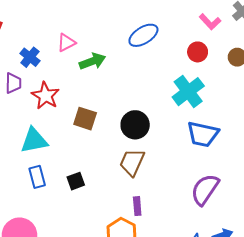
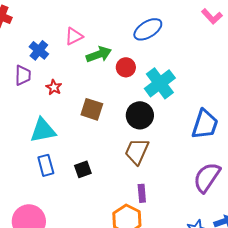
red circle: (198, 52) -> (126, 67), moved
cyan cross: (188, 92) -> (160, 83), moved
red star: (46, 96) -> (54, 87), size x0.6
blue trapezoid: (203, 134) -> (205, 124), turned -84

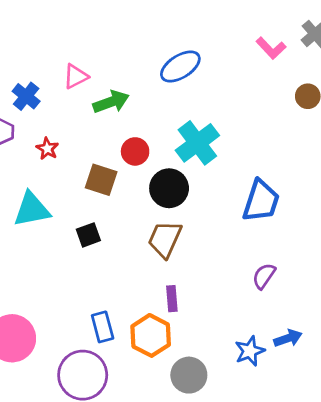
red circle: (126, 67) -> (135, 151), moved
blue rectangle: (46, 165) -> (103, 327), moved
black square: (83, 169) -> (88, 235), moved
purple semicircle: (207, 177) -> (264, 276), size x0.6

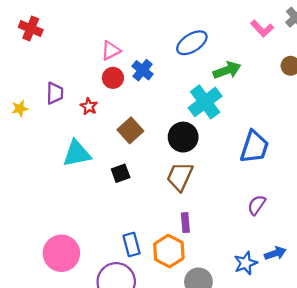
blue cross: (26, 96) -> (143, 70), moved
green arrow: (111, 102) -> (227, 70), moved
red circle: (135, 151) -> (113, 78), moved
brown square: (101, 180) -> (130, 130), turned 30

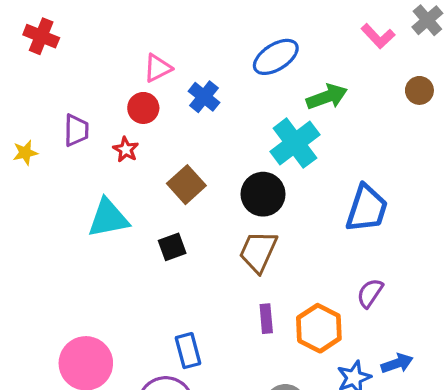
red circle: (113, 78) -> (143, 108), moved
orange hexagon: (169, 251) -> (319, 328), moved

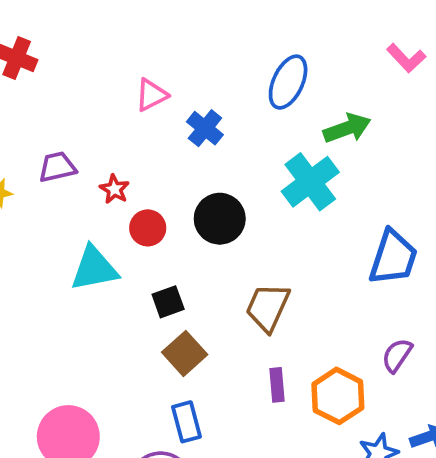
blue ellipse: (276, 57) -> (288, 82), turned -33
red circle: (143, 108) -> (148, 228), moved
purple trapezoid: (76, 130) -> (57, 167), turned -104
brown square: (186, 185) -> (185, 353), moved
black circle: (263, 194) -> (220, 219), moved

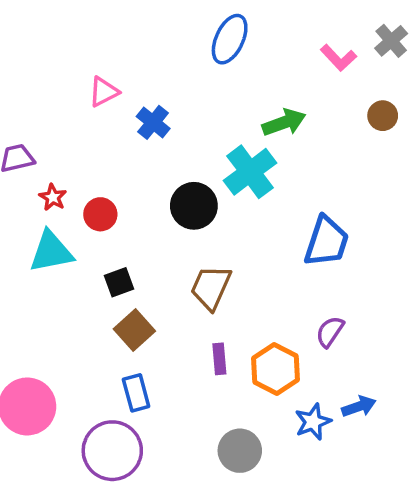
blue ellipse: (288, 82) -> (230, 39), moved
red star: (114, 189) -> (53, 197), moved
black circle: (220, 219) -> (194, 206), moved

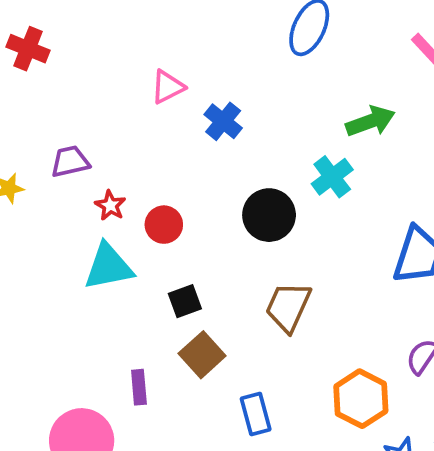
cyan cross: (250, 172) -> (332, 177), size x0.7
purple rectangle: (219, 359) -> (139, 387), moved
blue rectangle: (136, 393) -> (256, 414), moved

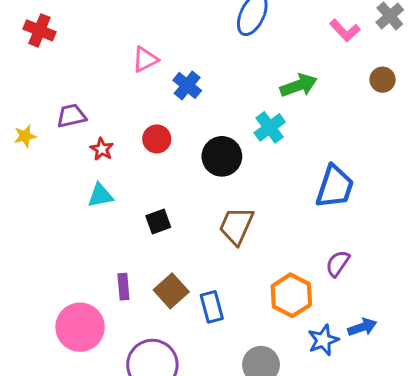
red circle: (164, 225) -> (157, 139), moved
cyan triangle: (108, 267) -> (100, 195), size x0.7
brown square: (202, 355) -> (171, 291), moved

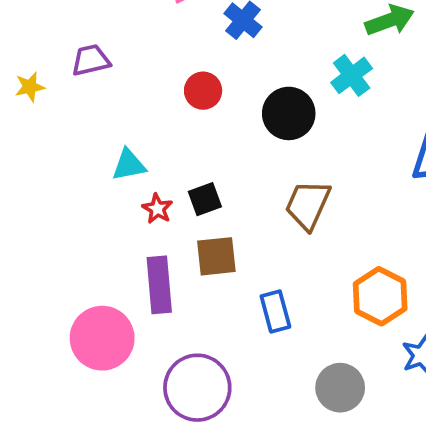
red star: (102, 149) -> (157, 209), moved
purple rectangle: (123, 287) -> (159, 285), size x1.6
brown square: (171, 291) -> (216, 256), moved, turned 36

